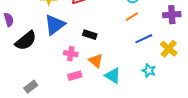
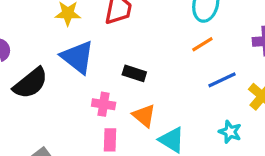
blue triangle: (55, 25) -> (78, 57), turned -45
pink rectangle: (75, 76) -> (110, 140), turned -72

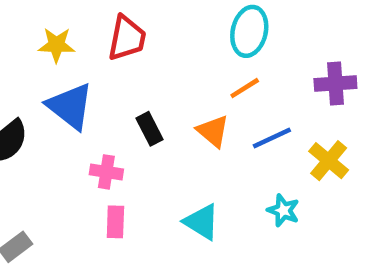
black rectangle: (134, 73) -> (149, 129), turned 45
orange triangle: (144, 116) -> (213, 131), moved

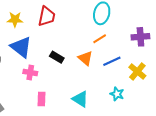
black rectangle: (149, 129) -> (57, 57), turned -32
pink cross: (106, 172) -> (30, 72), moved

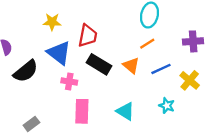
red trapezoid: (47, 16) -> (88, 36), moved
black rectangle: (57, 57) -> (99, 64), size x1.5
pink rectangle: (41, 99) -> (82, 111), size x1.5

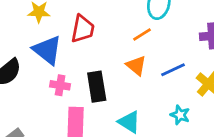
orange line: (147, 44) -> (142, 34), moved
black rectangle: (99, 64) -> (97, 87), moved, turned 50

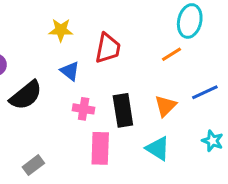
blue triangle: (47, 50) -> (70, 71), size x0.6
orange triangle: (136, 66) -> (165, 106), moved, turned 35

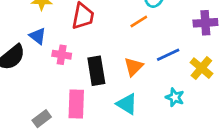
blue triangle: (70, 71) -> (38, 36), moved
pink cross: (84, 109) -> (62, 55), moved
gray rectangle: (33, 165) -> (42, 119), moved

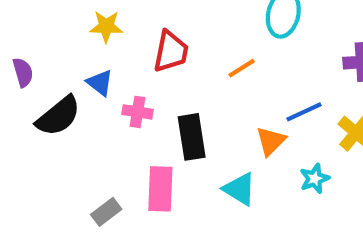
orange line: (139, 21) -> (242, 68), moved
orange triangle: (134, 67) -> (271, 141), moved
cyan star: (175, 97) -> (315, 179), turned 30

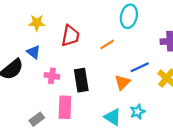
pink cross: (137, 112) -> (52, 76), moved
cyan star: (315, 179) -> (138, 112), moved
cyan triangle: (240, 189) -> (113, 117), moved

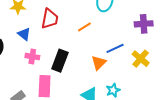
blue triangle: (34, 52) -> (24, 34), moved
black rectangle: (81, 80) -> (60, 61), turned 30

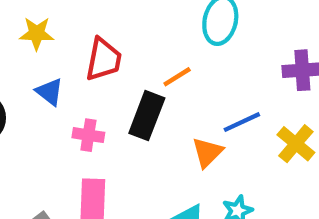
pink cross: (32, 57) -> (88, 135), moved
black rectangle: (60, 61) -> (147, 116), moved

